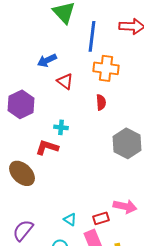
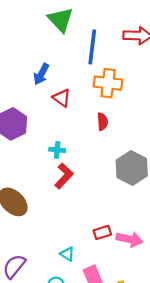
blue arrow: (47, 60) -> (41, 74), turned -36
red L-shape: (47, 147) -> (64, 176), moved, turned 115
red rectangle: (101, 218) -> (102, 232), moved

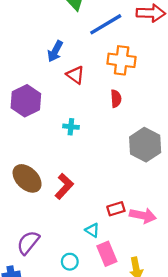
blue line: (92, 47) -> (106, 24), turned 52
red L-shape: (64, 176) -> (64, 186), moved
cyan triangle: (67, 254) -> (92, 230), moved

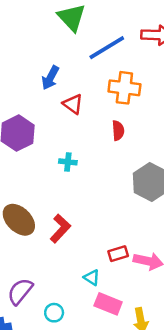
pink rectangle: (107, 254) -> (108, 304), turned -45
cyan circle: (70, 262) -> (54, 313), moved

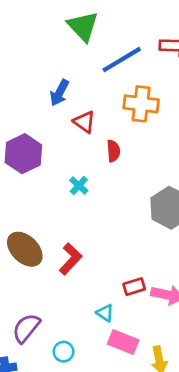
red semicircle: (118, 131) -> (113, 151), moved
cyan cross: (68, 162) -> (79, 186), turned 36

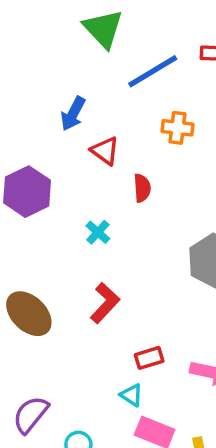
orange cross: (141, 104) -> (178, 128), size x0.7
red L-shape: (70, 259) -> (105, 303), moved
red rectangle: (134, 287) -> (149, 358), moved

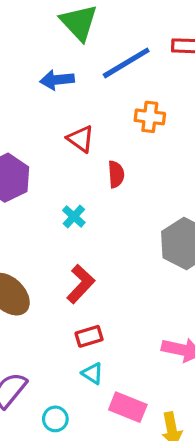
blue arrow: (73, 114) -> (57, 80), moved, turned 56
red rectangle: (149, 358) -> (89, 336), moved
cyan triangle: (132, 395) -> (92, 373), moved

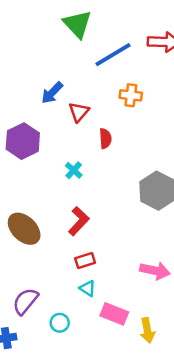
blue arrow: (57, 80) -> (52, 93), moved, turned -40
red triangle: (81, 139) -> (79, 112), turned 35

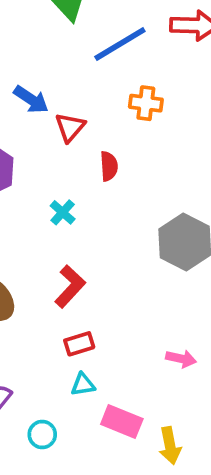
blue arrow: (52, 93) -> (31, 99), turned -100
pink arrow: (155, 271) -> (181, 359), size x0.7
cyan triangle: (88, 288) -> (83, 385), turned -42

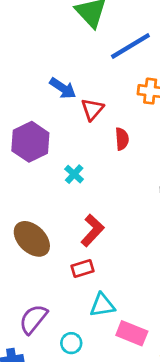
cyan cross: (63, 212) -> (74, 174), moved
red rectangle: (79, 344) -> (83, 268), moved
cyan triangle: (83, 385) -> (102, 305), size x1.4

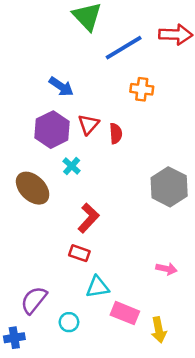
red triangle: (92, 109) -> (88, 124), moved
purple hexagon: (30, 142) -> (52, 130), moved
brown ellipse: (32, 239) -> (33, 188), moved
red rectangle: (83, 268) -> (79, 253), turned 36

